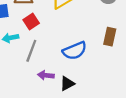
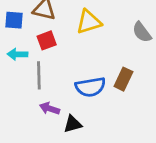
brown rectangle: (110, 37) -> (123, 79), moved
gray line: (31, 51) -> (39, 75), turned -35

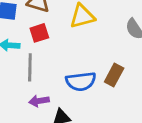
purple arrow: (50, 108) -> (39, 101), turned -30

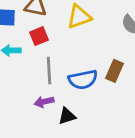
gray line: (30, 67) -> (49, 70), moved

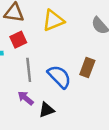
blue semicircle: (83, 80) -> (59, 77), turned -120
purple arrow: (44, 102) -> (26, 98), turned 56

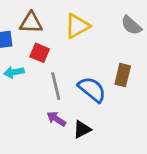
red square: (18, 40) -> (40, 53), turned -35

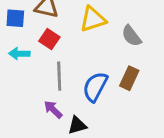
gray semicircle: (131, 25) -> (131, 36), moved
blue semicircle: (92, 89) -> (95, 87), turned -112

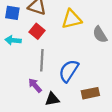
brown rectangle: (129, 78) -> (90, 93), moved, turned 48

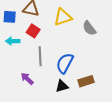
purple arrow: (35, 85) -> (27, 79), moved
black triangle: (52, 99) -> (62, 86), moved

